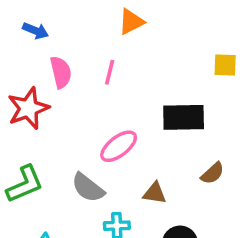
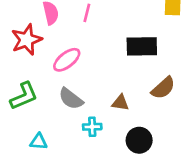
pink ellipse: (119, 146) -> (67, 60), moved
brown semicircle: (212, 173) -> (163, 88), size x1.4

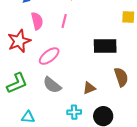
brown semicircle: (163, 88) -> (121, 77), turned -66
brown triangle: (120, 103) -> (89, 88), turned -32
cyan cross: (92, 127) -> (74, 112), moved

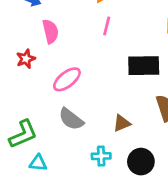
pink line: (64, 21) -> (107, 26), moved
red star: (19, 41) -> (26, 59), size x0.6
green L-shape: (17, 83) -> (23, 134), moved

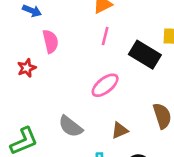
black rectangle: (144, 66) -> (145, 55), moved, turned 32
pink ellipse: (67, 79) -> (105, 85), moved

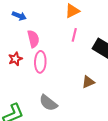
pink ellipse: (105, 85) -> (40, 62), moved, turned -50
brown triangle: (120, 130) -> (88, 82), moved

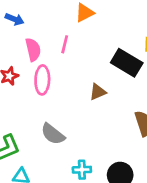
pink line: (74, 35) -> (65, 44), moved
brown triangle: (88, 82) -> (98, 92), moved

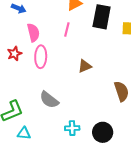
pink line: (65, 44) -> (67, 29), moved
black rectangle: (127, 63) -> (102, 17), moved, turned 70

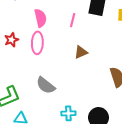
pink line: (67, 29) -> (73, 20), moved
pink semicircle: (33, 33) -> (40, 18), moved

